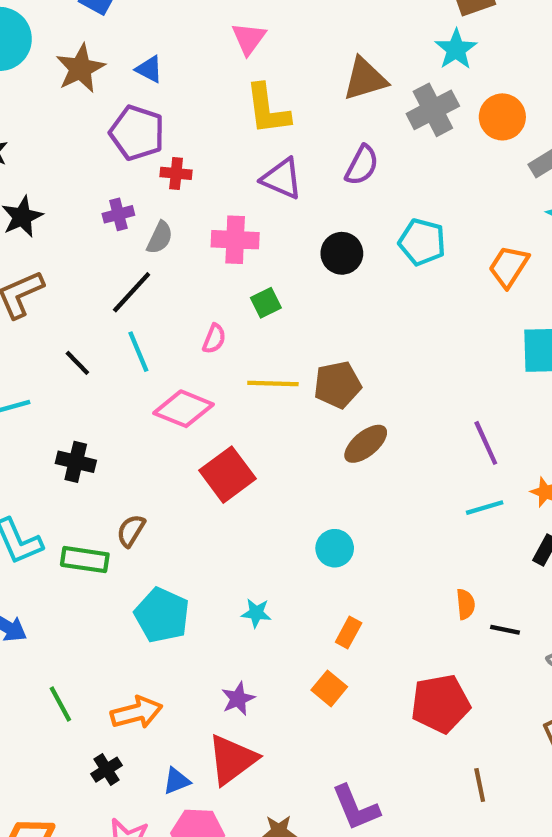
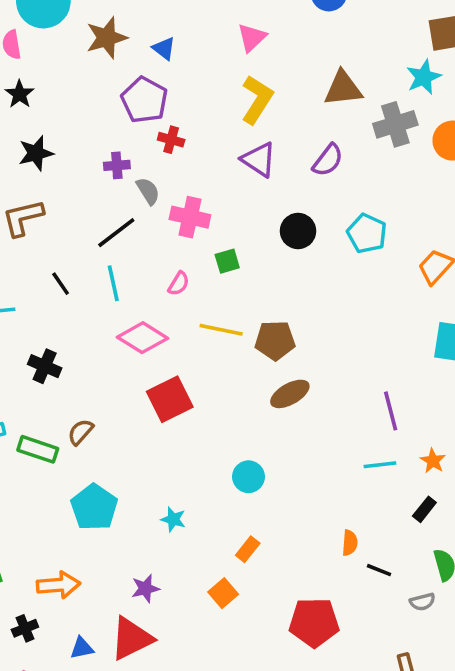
yellow L-shape: (267, 109) -> (257, 100), turned -150
gray semicircle: (160, 238) -> (148, 191), turned -68
pink cross: (235, 240) -> (190, 217), moved

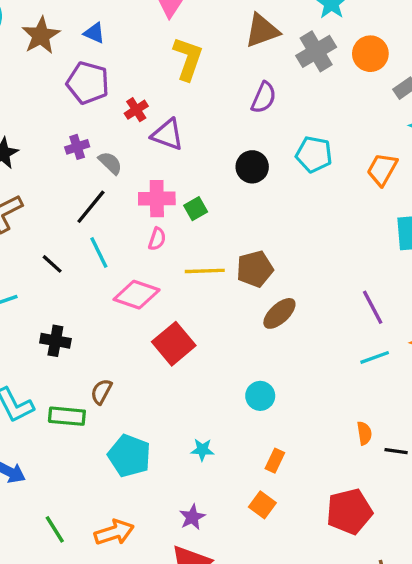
red cross: (171, 140) -> (136, 110), moved, turned -35
purple triangle: (259, 160) -> (167, 135), moved
pink cross: (190, 217) -> (157, 199), moved

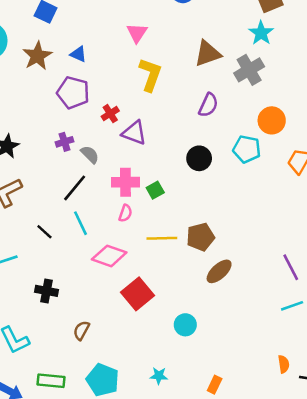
orange circle: (370, 54) -> (272, 120), moved
cyan circle: (260, 396) -> (185, 325), moved
green rectangle: (67, 416) -> (51, 381), moved

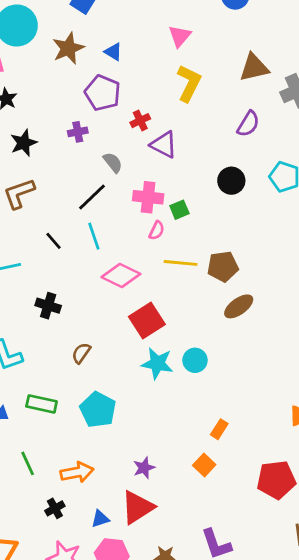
purple cross: (64, 142) -> (78, 132), moved
pink semicircle: (125, 213) -> (157, 230), moved
cyan star: (159, 376) -> (157, 363), moved, size x1.6

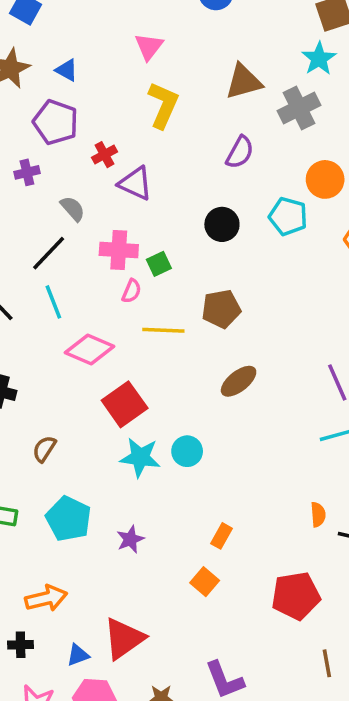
brown pentagon: (223, 267) -> (221, 309), moved
purple star: (144, 468) -> (130, 539), moved
black cross: (55, 508) -> (21, 645), turned 30

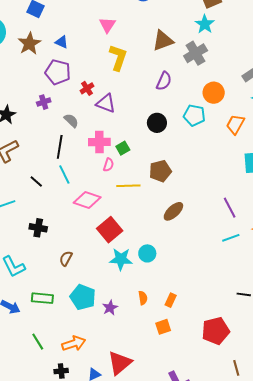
black line: (49, 253) -> (60, 147), turned -30
orange semicircle: (318, 515) -> (143, 298), moved
purple star: (130, 539) -> (110, 308), moved
orange square: (205, 582) -> (163, 327), turned 35

